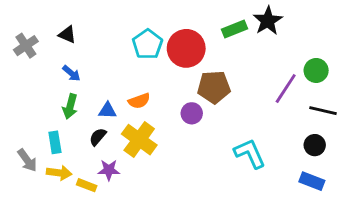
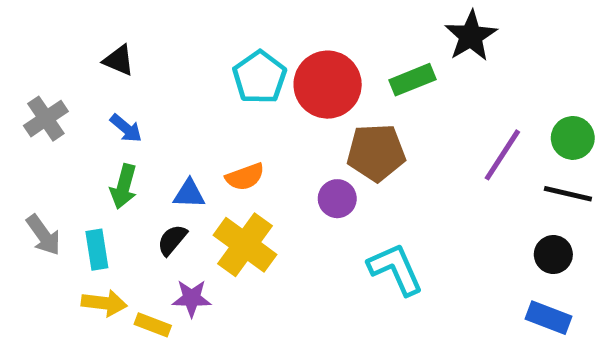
green rectangle: (235, 29) -> (413, 80), moved
gray cross: (26, 46) -> (46, 119), moved
green circle: (316, 70) -> (573, 138), moved
cyan L-shape: (250, 153) -> (396, 269), moved
gray arrow: (27, 160) -> (43, 235), moved

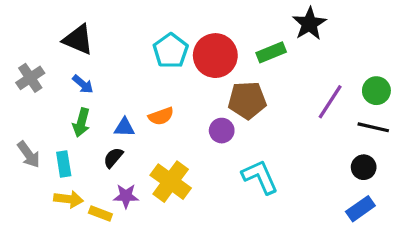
black triangle: (119, 60) -> (78, 40), size x1.5
yellow cross: (245, 245) -> (171, 182), moved
blue rectangle: (548, 318) -> (360, 209), turned -56

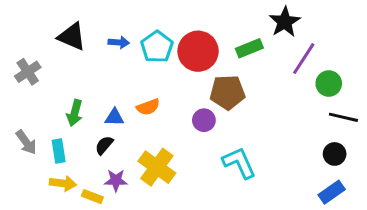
blue arrow: (83, 84) -> (119, 42), moved, turned -36
green circle: (376, 91) -> (329, 84), moved
purple line: (330, 102) -> (304, 59), moved

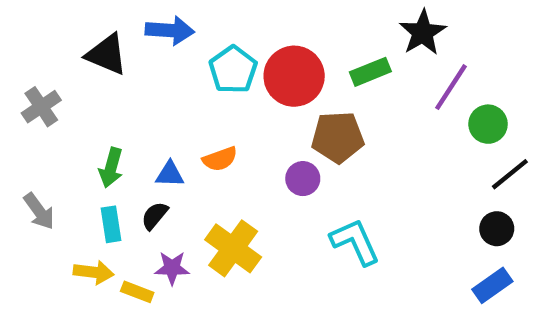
blue arrow: (119, 42) -> (170, 30), moved, size x1.5
black line: (343, 117) -> (510, 174), turned -52
cyan rectangle: (59, 151) -> (111, 224), moved

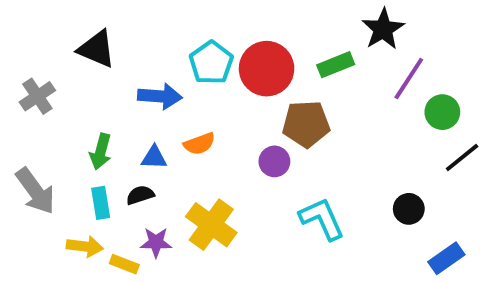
blue arrow: (170, 30) -> (160, 96), moved
gray arrow: (39, 211) -> (35, 191), size x1.4
black semicircle: (155, 216) -> (140, 195), turned 32
black circle: (497, 229) -> (409, 209), moved

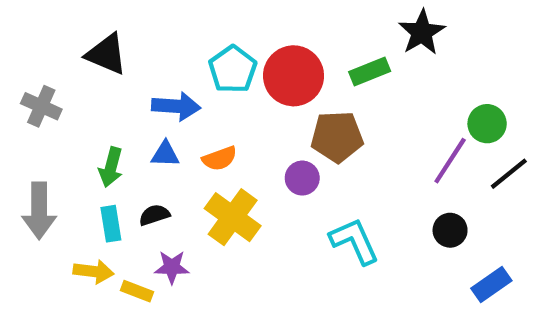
purple line: (409, 79) -> (450, 161), moved
gray cross: (37, 96) -> (41, 106), turned -32
blue triangle: (154, 158) -> (165, 154), moved
gray arrow: (35, 191) -> (39, 211), turned 36
yellow cross: (211, 225) -> (233, 217), moved

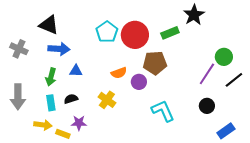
blue arrow: (176, 106) -> (59, 49), moved
orange semicircle: (220, 158) -> (119, 73), moved
yellow cross: (233, 217) -> (107, 100), size x0.7

